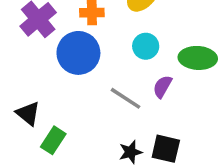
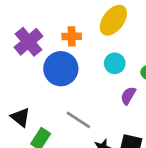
gray line: (125, 98) -> (78, 120), moved

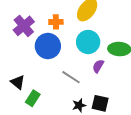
cyan circle: (115, 63) -> (88, 42), size x1.5
gray line: (78, 120) -> (71, 77), moved

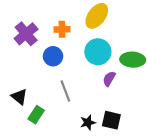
blue circle: (48, 46) -> (53, 56), size x0.7
gray line: (71, 77) -> (65, 91), moved, turned 36

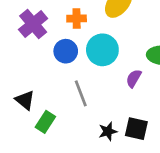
cyan circle: (98, 52) -> (102, 50), moved

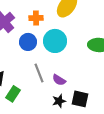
purple semicircle: (134, 78) -> (59, 80), moved, turned -88

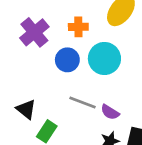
gray line: (39, 73) -> (82, 102), turned -48

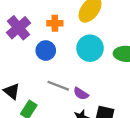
cyan circle: (104, 58) -> (90, 48), moved

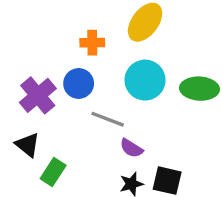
purple cross: (19, 28) -> (38, 95), moved
gray line: (58, 86) -> (108, 119), moved

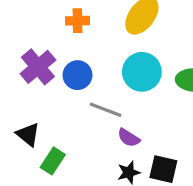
orange cross: (92, 43) -> (78, 21), moved
purple cross: (38, 95) -> (38, 67), moved

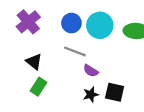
blue circle: (78, 75) -> (71, 23), moved
black triangle: (28, 135) -> (34, 62), moved

